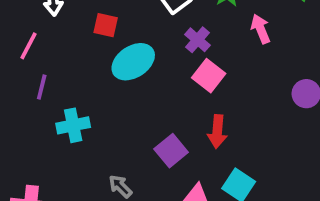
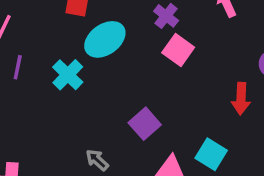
cyan cross: (73, 125) -> (68, 75), moved, turned -32
red arrow: (217, 132) -> (241, 99), moved

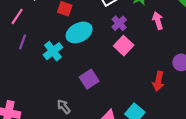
purple square: (145, 124) -> (89, 79), moved

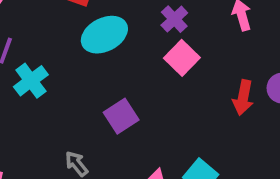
cyan cross: (53, 51) -> (31, 81), moved
red arrow: (158, 81) -> (243, 98), moved

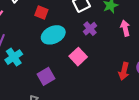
pink square: (182, 58) -> (78, 57), moved
purple square: (121, 116) -> (46, 76), moved

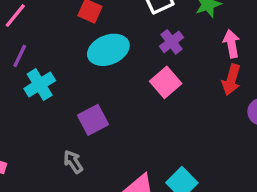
pink square: (78, 57) -> (166, 82), moved
red arrow: (124, 71) -> (231, 80), moved

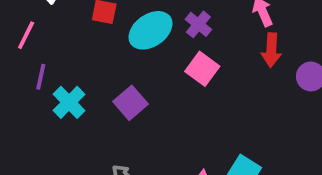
cyan ellipse: (108, 50) -> (150, 30), moved
purple square: (93, 120) -> (131, 103), moved

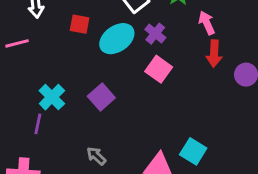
pink line: (26, 35) -> (17, 43), turned 50
purple line: (41, 77) -> (38, 124), moved

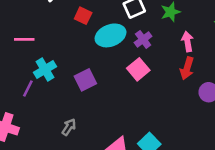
pink line: (17, 43) -> (24, 39), moved
gray arrow: (96, 156) -> (69, 127), turned 66

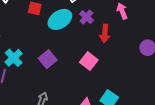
red arrow: (187, 68) -> (105, 34), moved
pink square: (138, 69) -> (89, 61), moved

